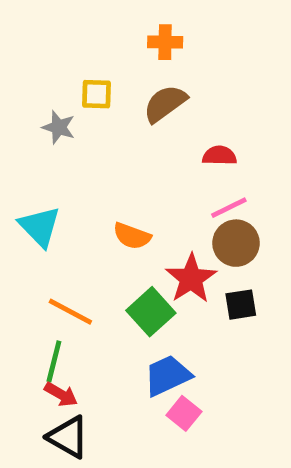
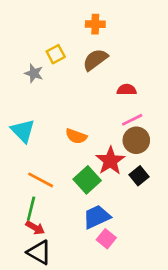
yellow square: (96, 94) -> (56, 54), turned -30
black square: (241, 305) -> (139, 176), turned -30

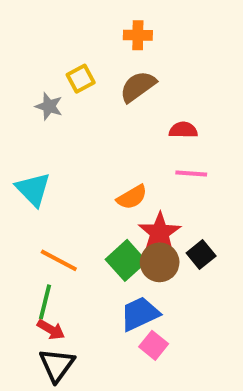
pink line: (132, 120) -> (191, 173), turned 30
orange semicircle: (76, 136) -> (132, 197), moved, turned -50
brown circle: (136, 140) -> (160, 262), moved
black triangle: (39, 252) -> (57, 365), turned 36

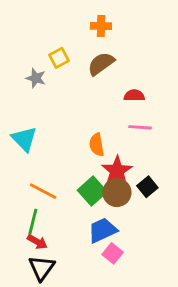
orange semicircle: (132, 197) -> (97, 145), turned 110

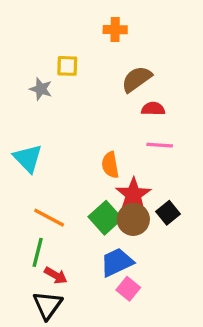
yellow square: (59, 58) -> (67, 66), turned 30
brown semicircle: (101, 64) -> (137, 79), moved
red arrow: (37, 242) -> (56, 275), moved

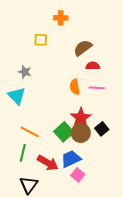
orange cross: (115, 30) -> (61, 18), moved
gray star: (41, 89) -> (25, 72), moved
orange semicircle: (110, 165) -> (75, 87), moved
red arrow: (56, 275) -> (48, 163), moved, size x1.5

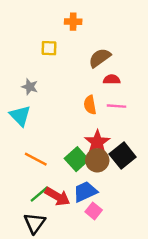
black square: (102, 129) -> (123, 156), size x1.5
green line: (23, 153) -> (39, 194), moved, turned 36

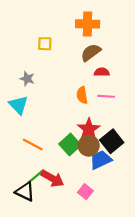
orange cross: (73, 22) -> (88, 24), moved, size x1.5
blue trapezoid: (85, 192) -> (101, 160), moved
black triangle: (35, 223) -> (25, 192), moved, turned -40

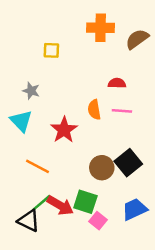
brown semicircle: (91, 52) -> (137, 39), moved
red star: (89, 129) -> (64, 130), moved
green square: (70, 145) -> (85, 202), moved, turned -30
blue trapezoid: (101, 160) -> (135, 209), moved

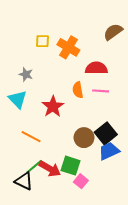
orange cross: (101, 28) -> (68, 47), moved, turned 30
red semicircle: (117, 83) -> (96, 68), size x1.5
blue trapezoid: (135, 209) -> (109, 151), moved

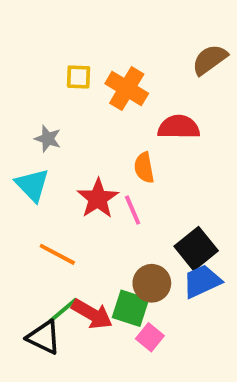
pink line: (101, 91) -> (133, 210), moved, turned 63
brown circle: (84, 138) -> (152, 283), moved

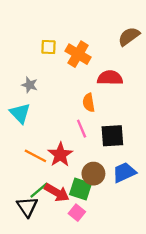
red star: (98, 198) -> (60, 155), moved
black square: (196, 249) -> (112, 136), moved, turned 35
black triangle: (44, 337) -> (27, 207), turned 30
pink square: (150, 337) -> (77, 213), moved

